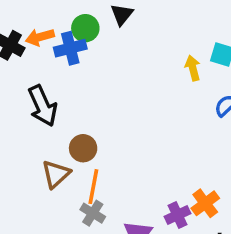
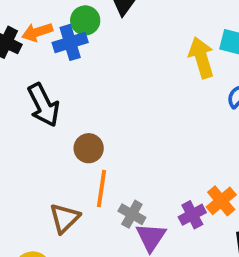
yellow arrow: (193, 68) -> (201, 58), size x1.5
brown triangle: (56, 174) -> (64, 218), moved
gray cross: (93, 213) -> (132, 214), moved

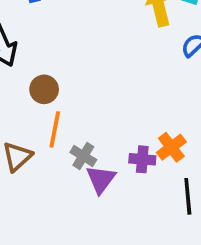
purple cross: (192, 215) -> (142, 159), turned 30

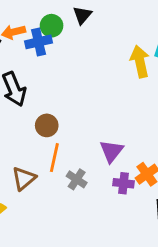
purple triangle: (101, 179) -> (111, 151), moved

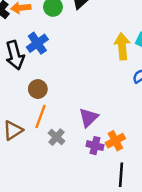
blue cross: (39, 42) -> (37, 43), moved, turned -30

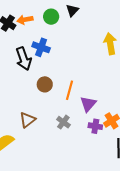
blue cross: (37, 43) -> (41, 47), turned -30
orange line: (41, 117) -> (70, 90), moved

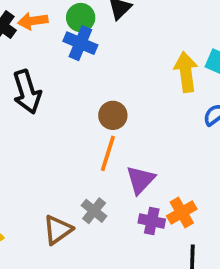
blue cross: (41, 47) -> (80, 43), moved
brown circle: (45, 84) -> (113, 115), moved
brown triangle: (27, 120) -> (58, 230), moved

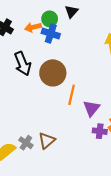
orange arrow: (33, 21) -> (33, 27), moved
brown circle: (113, 115) -> (53, 73), moved, size x1.6
gray cross: (94, 211) -> (26, 143), moved

